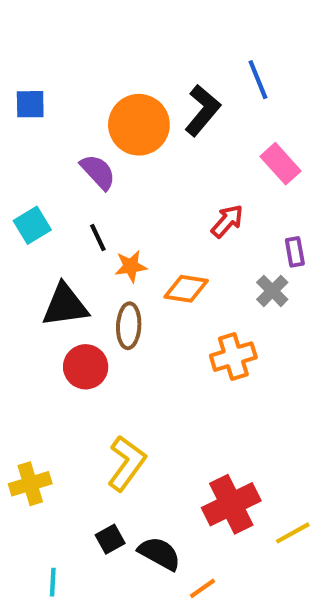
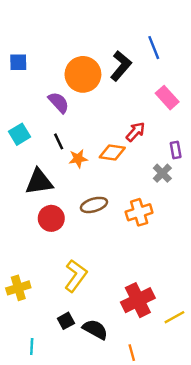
orange diamond: (186, 289) -> (112, 152), moved
brown ellipse: (129, 326) -> (94, 205), moved, turned 70
orange line: (203, 588) -> (132, 353), moved, turned -70

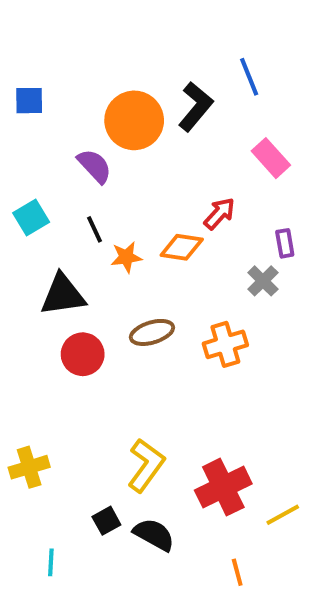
yellow L-shape: (76, 276) -> (146, 465), moved
orange line: (132, 353) -> (237, 572), moved

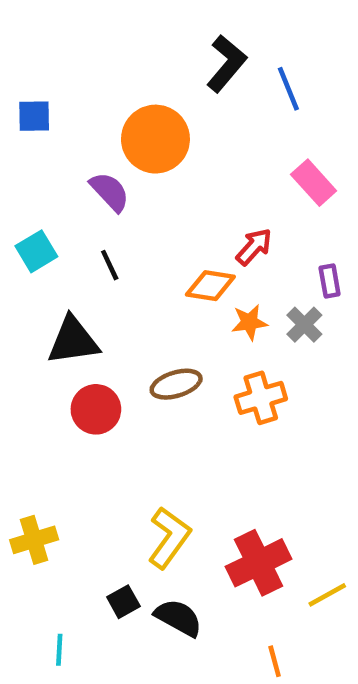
black L-shape: (196, 107) -> (226, 63), moved
orange star: (126, 257) -> (249, 322), moved

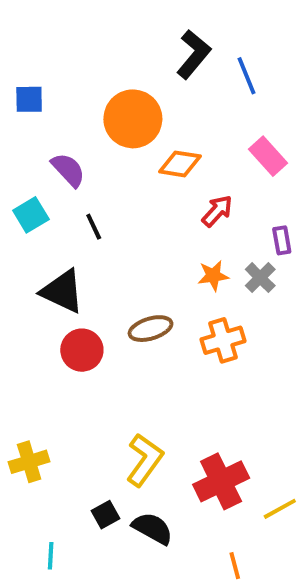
purple semicircle: (110, 192) -> (68, 170), moved
orange diamond: (210, 286) -> (180, 164), moved
black triangle: (73, 341) -> (62, 291), turned 33

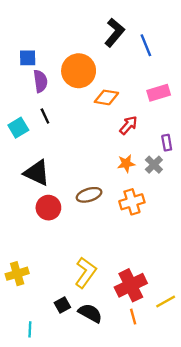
blue square: (29, 99) -> (28, 58), moved
pink rectangle: (268, 156) -> (159, 93), turned -65
purple semicircle: (68, 170) -> (40, 81), moved, turned 35
black line: (94, 227) -> (45, 116), moved
orange line: (235, 566) -> (133, 317), moved

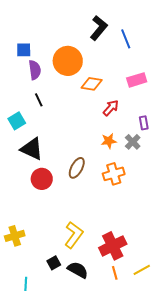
cyan square: (18, 128) -> (17, 121), moved
brown ellipse: (89, 195) -> (77, 168), turned -45
yellow line: (166, 302) -> (142, 270), moved

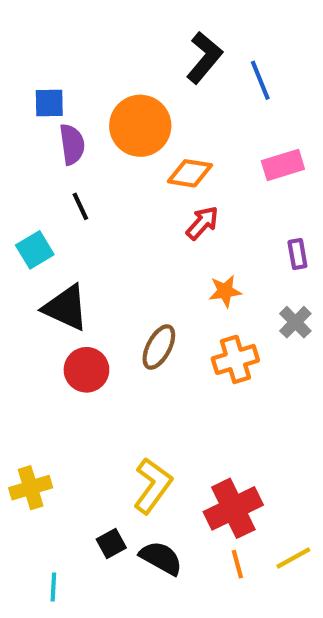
red arrow: (111, 108) -> (202, 223), moved
gray cross: (133, 142) -> (295, 322), moved

